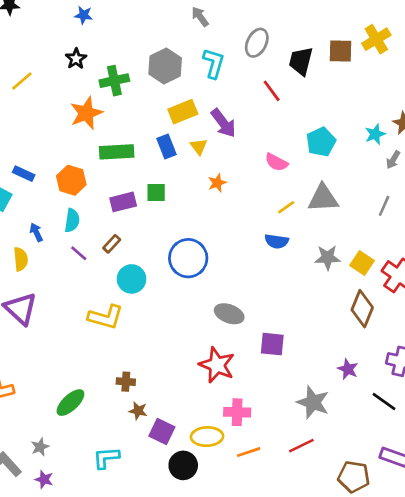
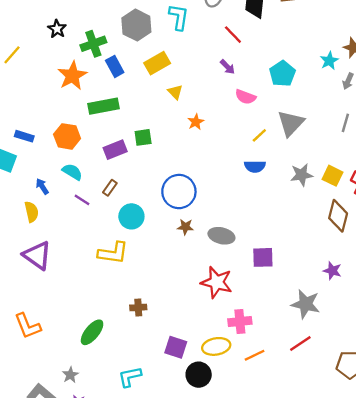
purple arrow: (223, 123) -> (227, 67), moved, size x0.6
blue rectangle: (167, 147) -> (115, 66), moved
gray triangle: (323, 198) -> (291, 123), turned -36
cyan semicircle: (72, 220) -> (72, 172), turned -60
brown star: (138, 411) -> (185, 227), moved

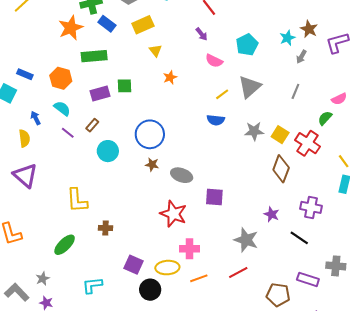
blue rectangle: (115, 66) -> (107, 24), turned -30
yellow L-shape: (113, 253) -> (77, 200), moved, turned 72

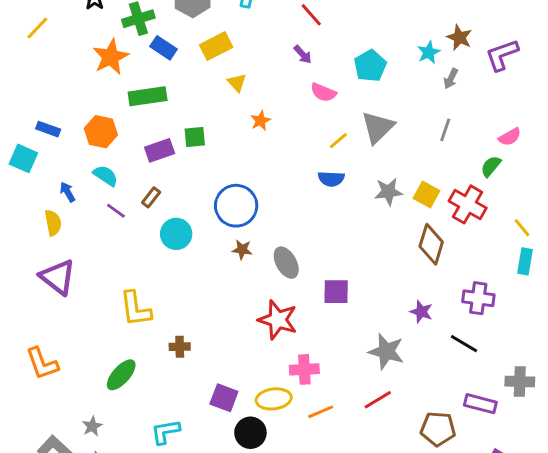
gray ellipse: (182, 175) -> (286, 263), turned 45

